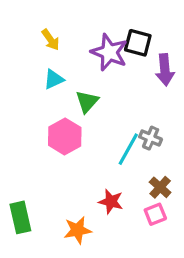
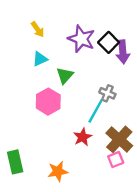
black square: (138, 43) -> (109, 42), moved, turned 30
gray cross: (151, 138) -> (107, 93), moved
brown cross: (160, 187) -> (119, 139), size x1.6
red star: (111, 202) -> (83, 137), moved, turned 30

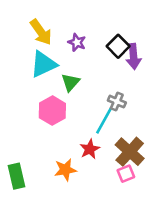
yellow arrow: (38, 29) -> (41, 32), size x1.5
purple star: (81, 39) -> (77, 42), moved, size x0.6
cyan triangle: (40, 59) -> (43, 64), size x1.6
orange star: (58, 171) -> (65, 170), moved

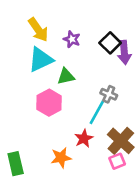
green triangle: (70, 82) -> (66, 76), turned 36

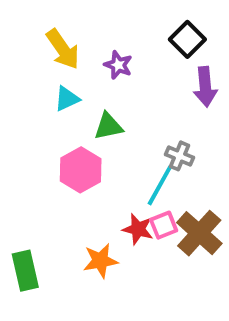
black square: (110, 43) -> (187, 39), moved
cyan triangle: (41, 60) -> (67, 99), size x0.6
red star: (84, 138) -> (138, 229), turned -30
pink square: (117, 161) -> (164, 225), moved

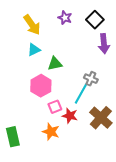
purple star: (118, 65) -> (65, 18), moved
pink square: (164, 225) -> (55, 107), moved
orange star: (100, 261) -> (51, 132), turned 30

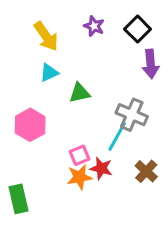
gray cross: (91, 79) -> (132, 115), size x1.5
pink hexagon: (41, 86) -> (30, 125), moved
brown cross: (101, 118) -> (146, 171), size x0.7
orange star: (51, 132) -> (79, 177), moved, turned -30

